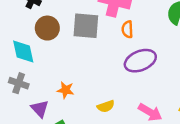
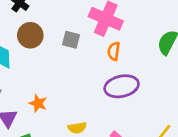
gray square: (86, 26) -> (71, 40), size x0.6

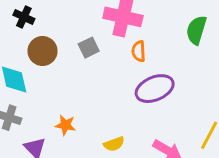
gray square: (71, 40) -> (89, 48), turned -30

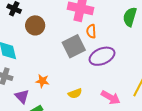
gray square: (89, 48) -> (74, 46), moved, size x1.6
brown circle: (43, 51) -> (35, 25), moved

